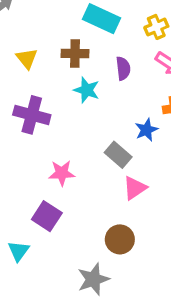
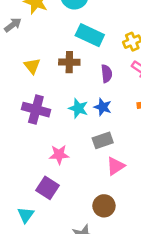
cyan star: (87, 90) -> (78, 108), moved
blue star: (146, 130) -> (103, 107), moved, turned -30
gray rectangle: (118, 155) -> (103, 140), turned -60

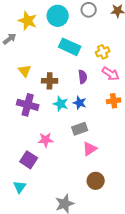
brown cross: (69, 62) -> (50, 81), moved
purple square: (47, 188) -> (29, 160), moved
brown circle: (104, 206) -> (96, 181), moved

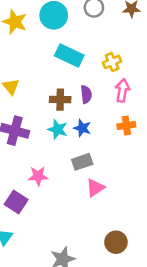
pink arrow: (111, 74) -> (122, 90), turned -114
brown cross: (50, 81) -> (60, 100), moved
brown circle: (96, 181) -> (116, 242), moved

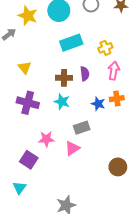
cyan rectangle: (69, 55) -> (71, 43), turned -45
blue star: (82, 128) -> (98, 104), moved
pink triangle: (95, 188) -> (72, 148), moved
brown circle: (116, 242) -> (118, 167), moved

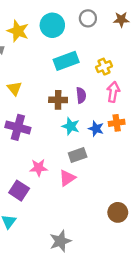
cyan star: (62, 102) -> (71, 126), moved
brown circle: (118, 167) -> (118, 212), moved

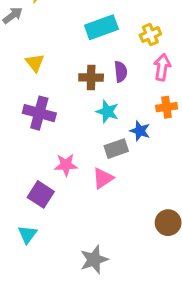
blue star: (96, 129) -> (140, 131), moved

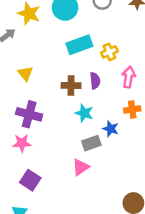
yellow cross: (150, 35) -> (109, 52), moved
pink star: (66, 165) -> (22, 143), moved

